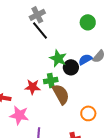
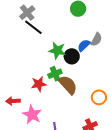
pink star: (19, 115) -> (32, 115), turned 30

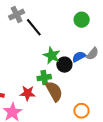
gray cross: (27, 13) -> (17, 15), moved
red star: (39, 84) -> (28, 93), moved

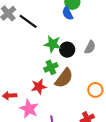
gray semicircle: (92, 54) -> (90, 47), moved
blue semicircle: (79, 57) -> (68, 13), moved, turned -72
brown semicircle: (54, 91) -> (64, 78), turned 80

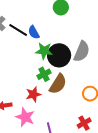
blue semicircle: (68, 13) -> (34, 32), moved
gray semicircle: (90, 47) -> (82, 51), size x1.5
black circle: (67, 50) -> (59, 55), size x1.5

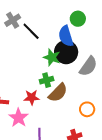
blue semicircle: (34, 32) -> (66, 36), moved, size x1.5
black circle: (59, 55) -> (66, 52), moved

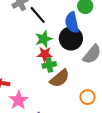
green star: (52, 57) -> (44, 39), moved, turned 30
red star: (32, 97) -> (45, 54), moved

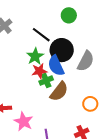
black line: (38, 15) -> (41, 35), moved
blue semicircle: (72, 22) -> (56, 66), moved

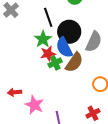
black line: (41, 35) -> (48, 17), turned 36
brown semicircle: (59, 91) -> (74, 62), moved

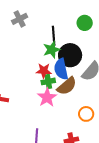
green star: (43, 39) -> (52, 50), moved
pink star: (34, 105) -> (47, 97), moved

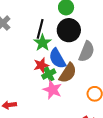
black line: (54, 36) -> (40, 29), turned 36
black circle: (70, 55) -> (69, 30), moved

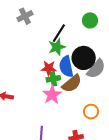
black circle: (69, 30) -> (84, 58), moved

